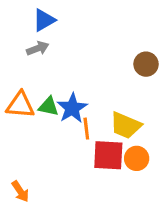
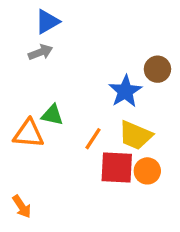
orange triangle: (20, 105) -> (29, 134), moved
blue star: (72, 108) -> (125, 91), moved
orange line: (86, 129) -> (93, 139), turned 40

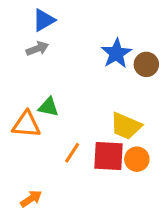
blue star: (125, 91) -> (116, 53), moved
orange line: (93, 139) -> (72, 153), moved
orange arrow: (22, 207) -> (31, 199), moved, turned -90

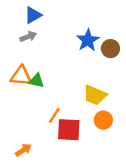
orange triangle: (26, 124) -> (21, 76), moved
red square: (108, 156) -> (69, 130), moved

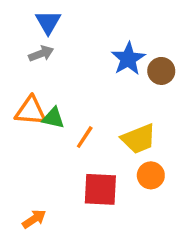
blue triangle: (33, 15) -> (48, 22), turned -30
yellow trapezoid: (95, 95) -> (139, 139), turned -45
orange line: (54, 115) -> (85, 137), moved

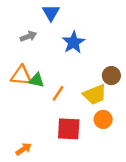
blue triangle: (48, 22) -> (51, 13), moved
blue star: (128, 59) -> (73, 42), moved
brown circle: (161, 71) -> (111, 76), moved

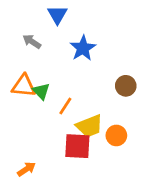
gray arrow: (28, 36) -> (32, 42), turned -126
green triangle: (37, 80) -> (41, 91), turned 35
yellow trapezoid: (95, 95) -> (90, 126), moved

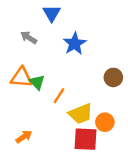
red square: (77, 146) -> (86, 139), moved
orange arrow: (26, 169) -> (24, 137), moved

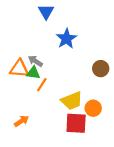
gray arrow: (29, 37) -> (35, 61), moved
green triangle: (37, 82) -> (33, 73), turned -40
orange line: (59, 96) -> (42, 85), moved

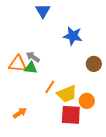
blue star: (66, 39) -> (73, 36), moved, turned -30
orange line: (42, 85) -> (50, 87), moved

